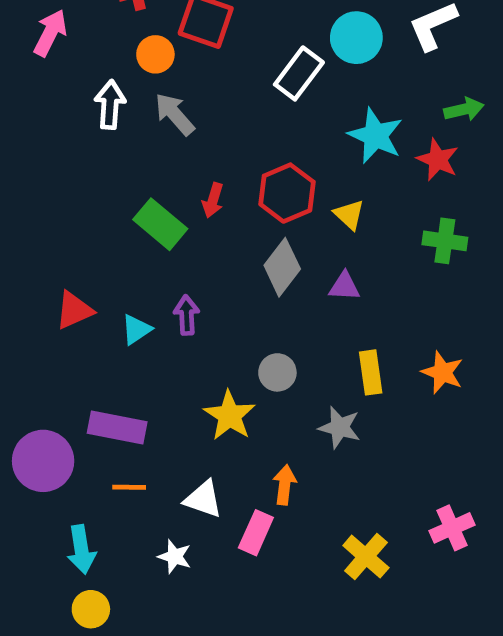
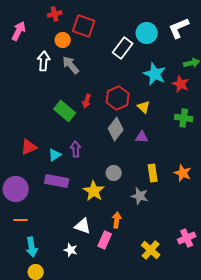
purple rectangle: (117, 427) -> (57, 181), moved
purple circle: (43, 461) -> (16, 189), moved
orange line: (129, 487) -> (21, 220), moved

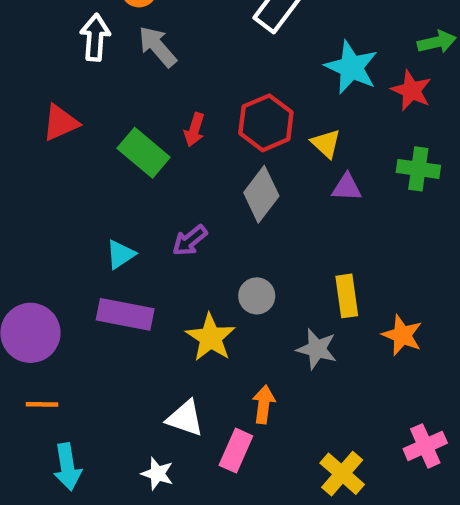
purple triangle: (142, 137) -> (347, 187), moved
red triangle: (29, 147) -> (60, 123), moved
purple arrow: (76, 149) -> (190, 240), moved, turned -126
orange star: (183, 173) -> (402, 335), moved

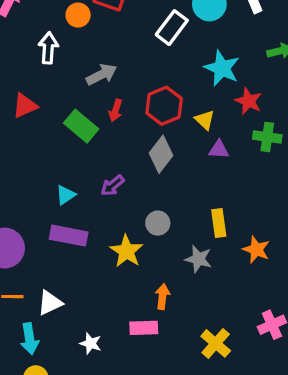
gray arrow: (157, 47) -> (101, 74), moved, turned 104
red star: (411, 90) -> (248, 101), moved
white triangle: (185, 418) -> (50, 303), moved, turned -44
pink rectangle: (236, 451) -> (144, 328), turned 64

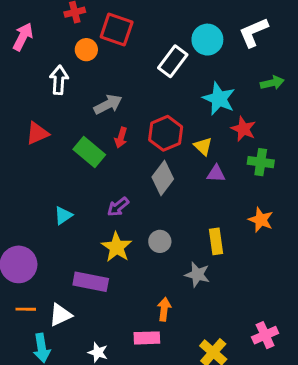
cyan triangle: (66, 195) -> (63, 215), moved
purple rectangle: (69, 236) -> (91, 282), moved
orange star: (256, 250) -> (261, 220), moved
yellow star: (127, 251) -> (117, 247), moved

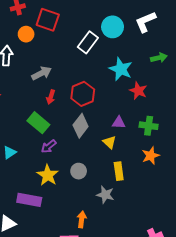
yellow triangle: (203, 146) -> (109, 142), moved
green rectangle: (89, 152) -> (38, 123), moved
green cross: (261, 162) -> (149, 126), moved
orange star: (261, 220) -> (151, 156), turned 30

